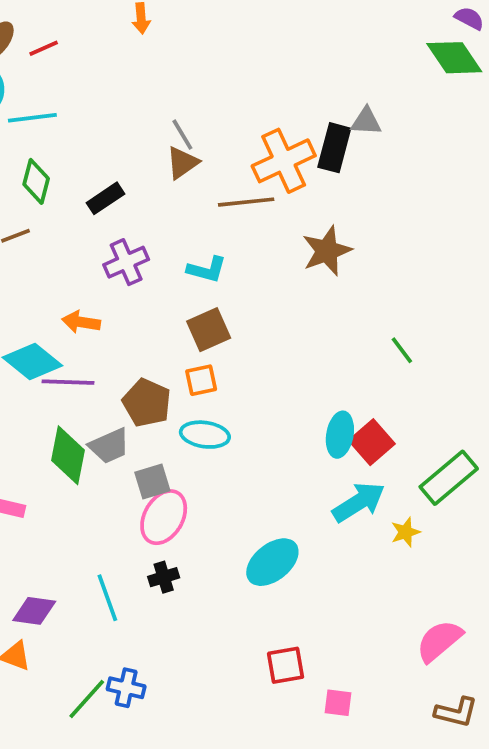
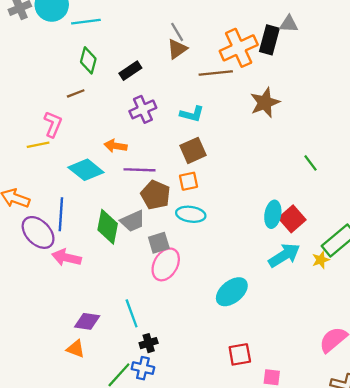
purple line: (68, 382) -> (139, 170), moved
yellow star: (406, 532) -> (321, 260), moved
black cross: (164, 577) -> (149, 343), moved

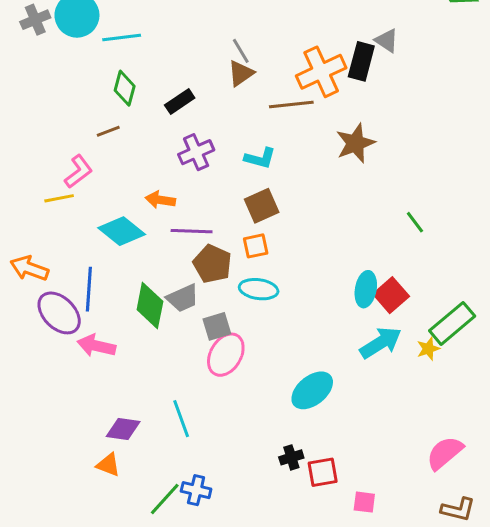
gray triangle: (289, 24) -> (387, 41), turned 30
pink L-shape: (53, 124) -> (78, 172), turned 30
black cross: (149, 343) -> (291, 457), moved

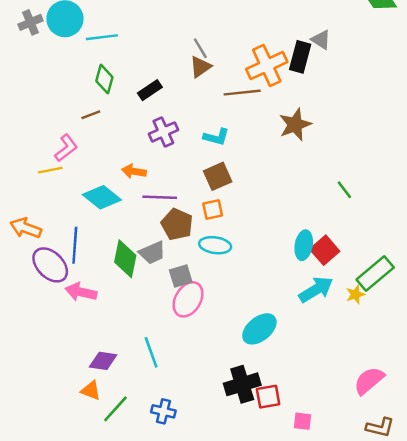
black cross: (291, 457) -> (242, 384), size x1.8
green line: (165, 499) -> (115, 409), moved

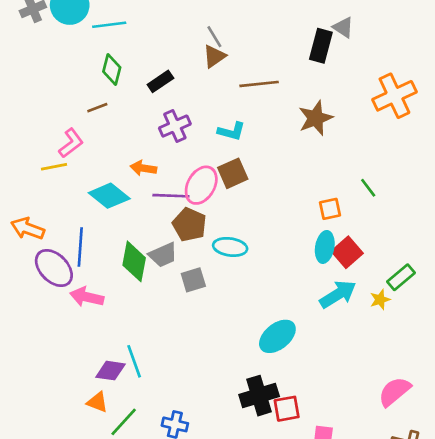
orange cross: (267, 66) -> (394, 96), moved
orange square: (213, 210) -> (330, 209), moved
green rectangle: (375, 274) -> (401, 277), size x0.7
pink ellipse: (188, 299) -> (201, 185), moved
cyan line: (151, 352) -> (134, 361), moved

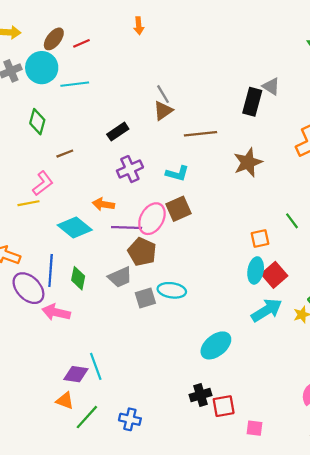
green diamond: (112, 69) -> (37, 122), moved
cyan ellipse: (230, 247) -> (172, 290), moved
green diamond: (134, 261) -> (78, 278), moved, size x0.7
black cross: (259, 396) -> (200, 395), size x0.7

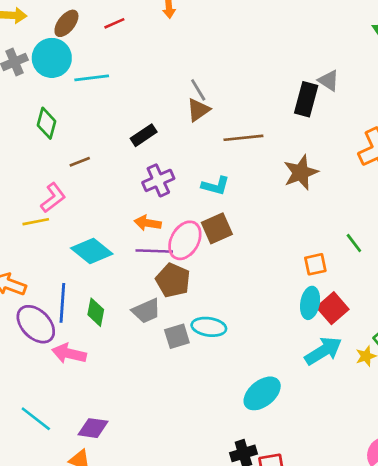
red line: (81, 43) -> (114, 23), moved
orange arrow: (103, 204) -> (148, 223), moved
cyan line: (96, 366) -> (36, 419), moved, turned -32

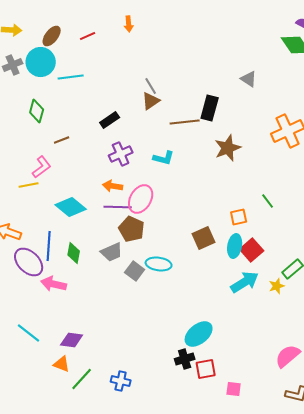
black rectangle: (306, 99) -> (210, 108), moved
brown square: (217, 228) -> (204, 238), moved
gray square: (177, 336) -> (135, 271), turned -36
cyan ellipse: (262, 393) -> (199, 334), moved

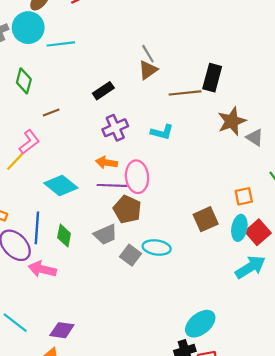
gray triangle: (249, 79) -> (255, 138), moved
yellow line: (29, 185) -> (15, 161), turned -36
pink ellipse: (141, 199) -> (137, 177), turned -36

